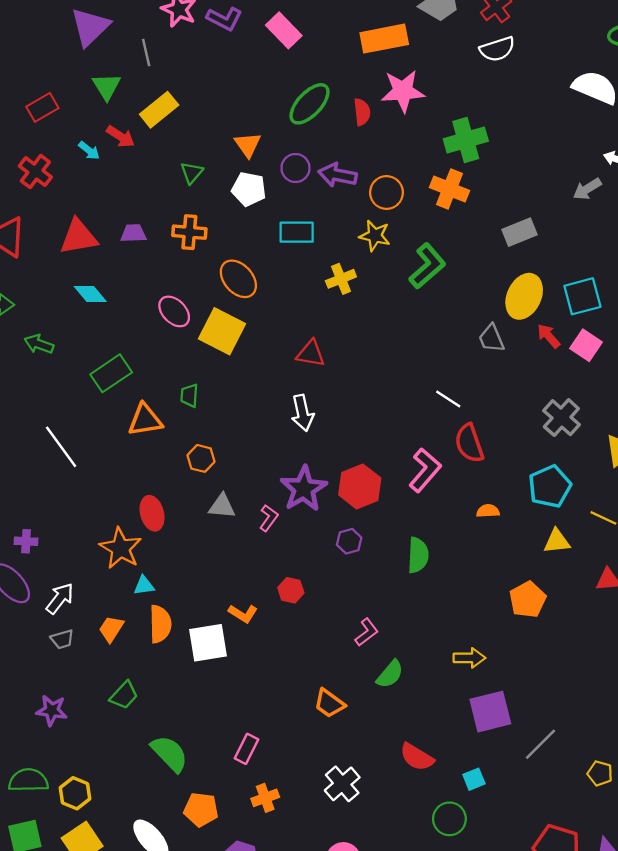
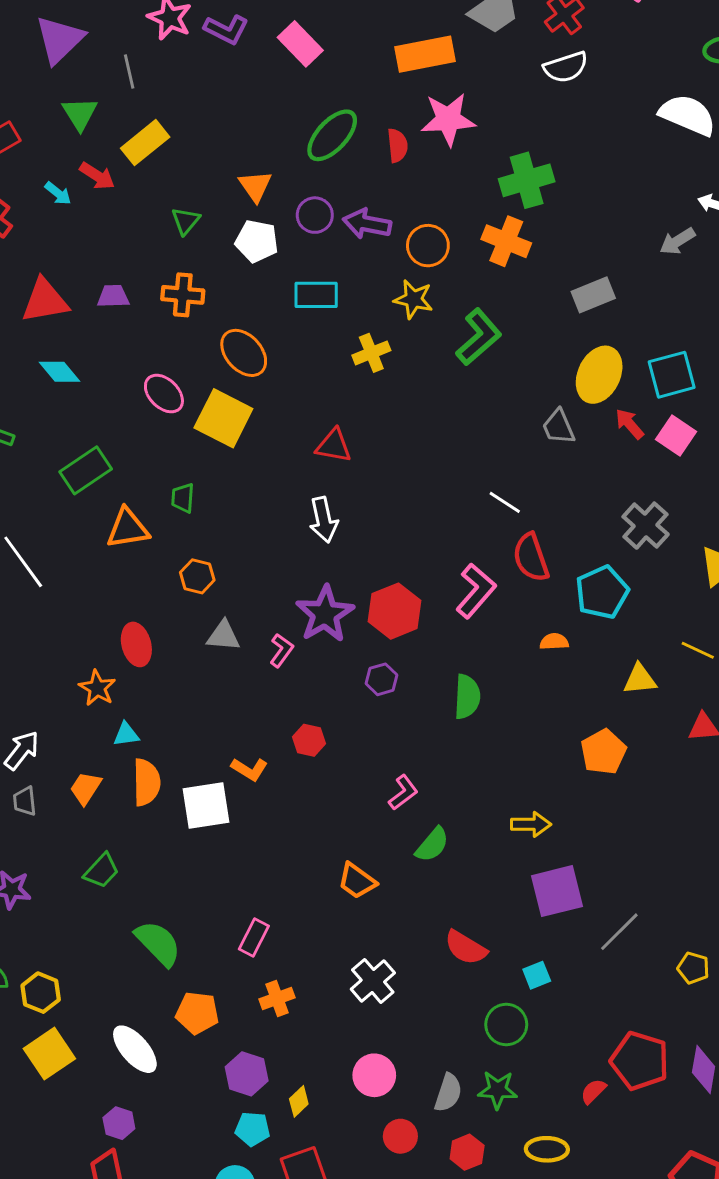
cyan pentagon: (550, 486) -> (602, 592), moved
orange star: (121, 548) -> (97, 688), size x0.7
gray trapezoid: (62, 639) -> (25, 801), turned 100

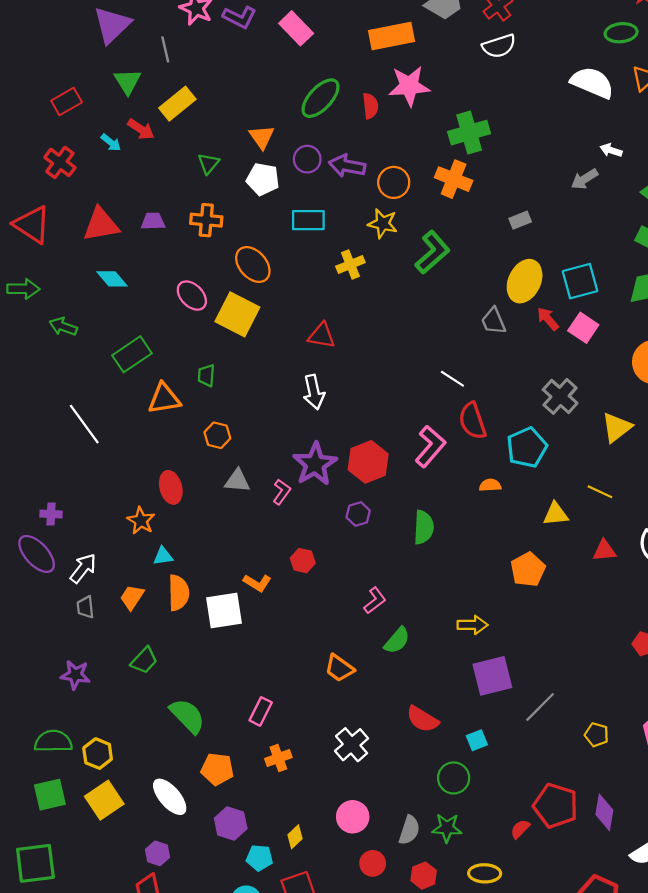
gray rectangle: (593, 295) -> (520, 220), size x0.7
purple hexagon: (247, 1074) -> (231, 823), moved

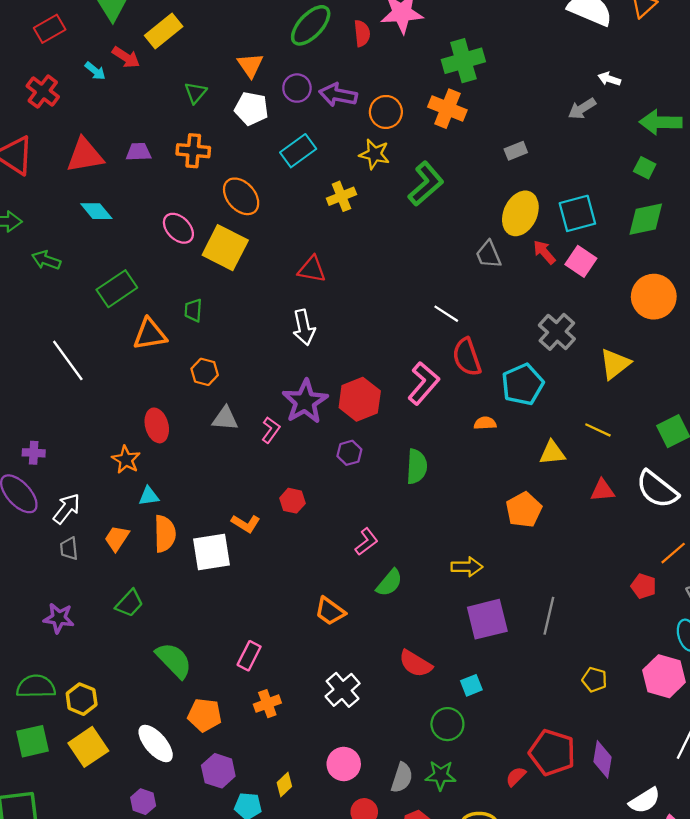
cyan rectangle: (308, 220) -> (298, 151), turned -36
gray line: (540, 707) -> (549, 616), moved, turned -32

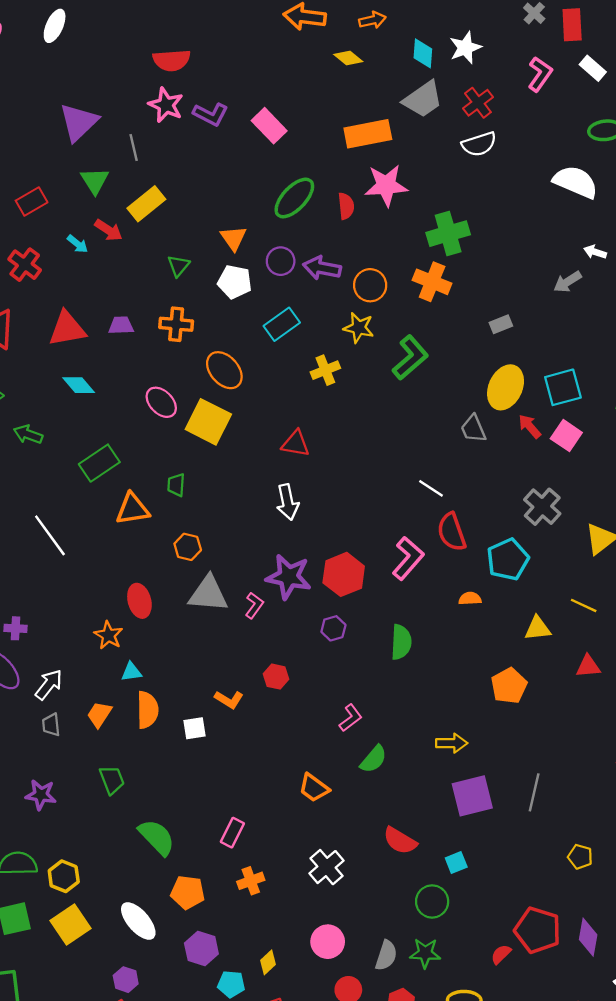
purple star: (305, 401) -> (289, 577), turned -30
gray triangle: (225, 419) -> (208, 594), size x1.5
white square: (211, 552) -> (195, 728), size x0.6
green trapezoid: (129, 603) -> (112, 780), turned -64

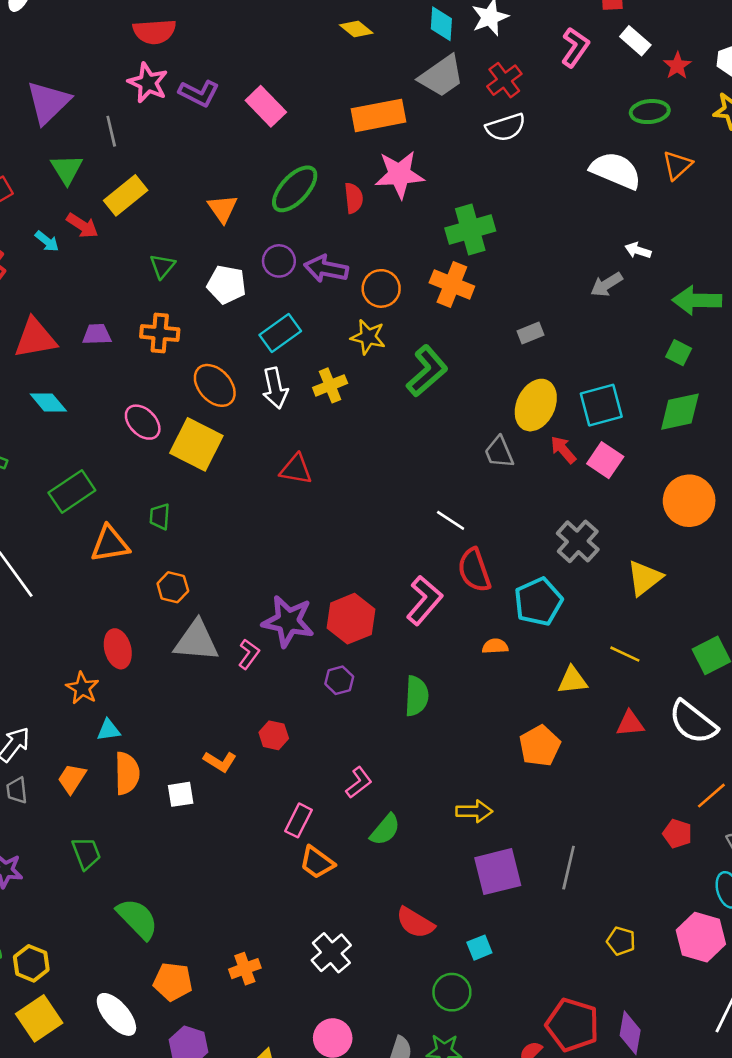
orange triangle: (234, 238) -> (223, 209), moved
white arrow: (287, 502) -> (275, 388), moved
pink rectangle: (232, 833) -> (299, 820), moved

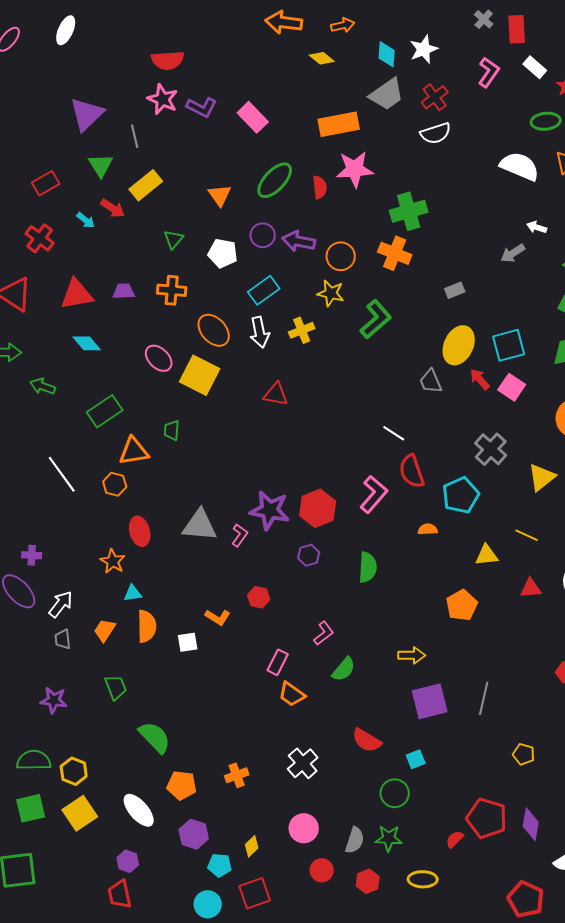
orange hexagon: (173, 587) -> (115, 484), moved

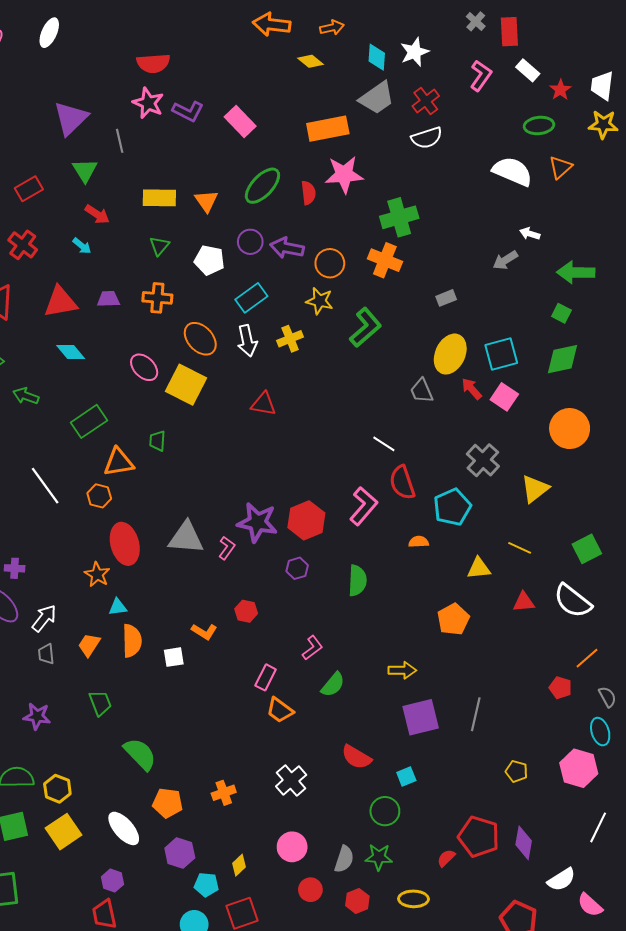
yellow rectangle: (146, 185) -> (159, 198), moved, turned 40
cyan arrow: (86, 220) -> (82, 246), moved
red ellipse: (140, 531) -> (125, 544), size x1.4

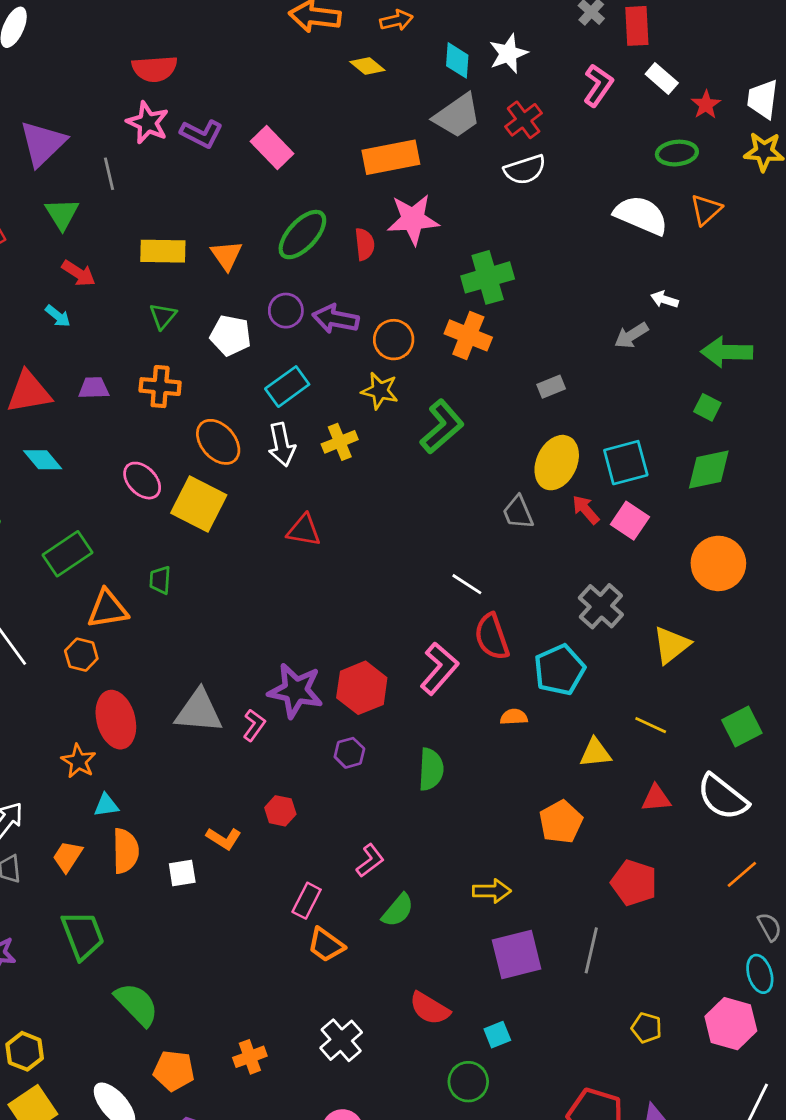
red pentagon: (560, 688) -> (634, 883), moved, size x1.5
green trapezoid: (100, 703) -> (83, 935), size x1.4

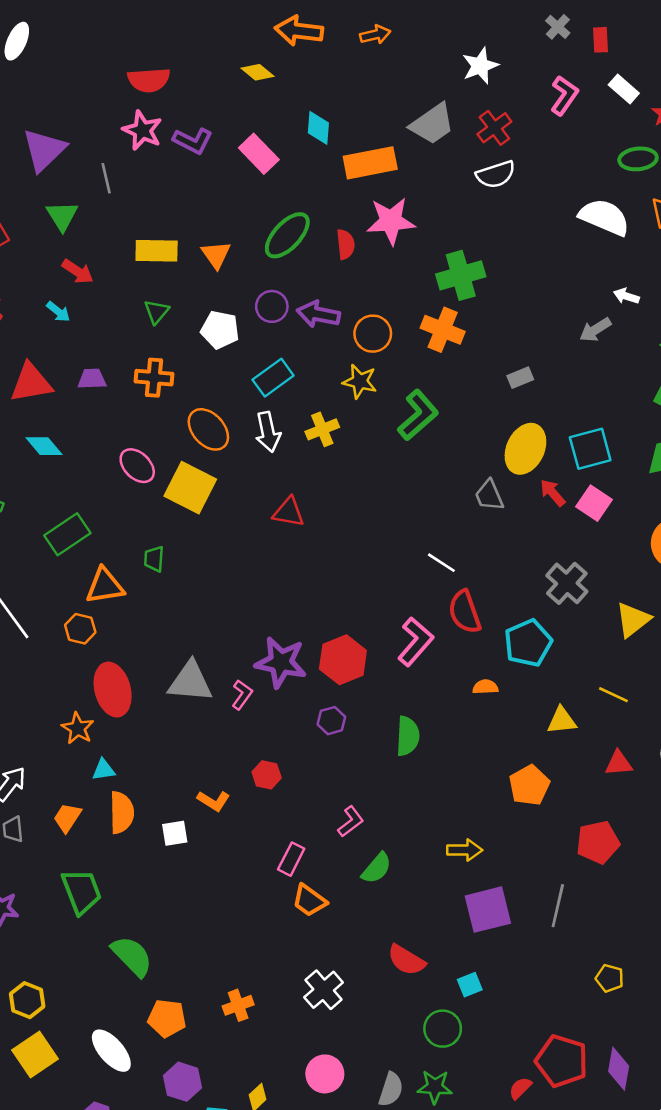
red rectangle: (637, 26) -> (601, 40), size x0.7
cyan diamond: (457, 60) -> (318, 128), moved
yellow diamond: (367, 66) -> (258, 72), moved
red pentagon: (634, 883) -> (598, 842), turned -30

